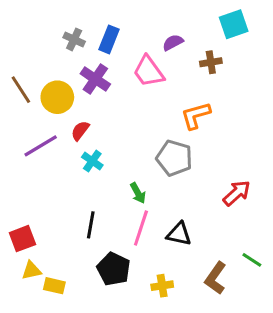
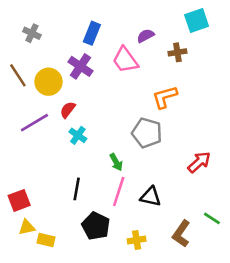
gray cross: (74, 39) -> (32, 33), moved

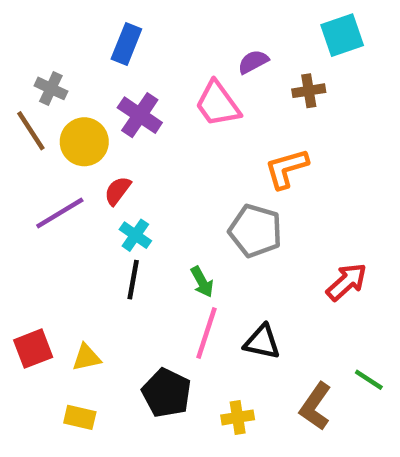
gray cross: (32, 33) -> (51, 88), moved
blue rectangle: (92, 33) -> (126, 44), moved
black line: (77, 189) -> (133, 280), moved
yellow triangle: (27, 227) -> (86, 357), moved

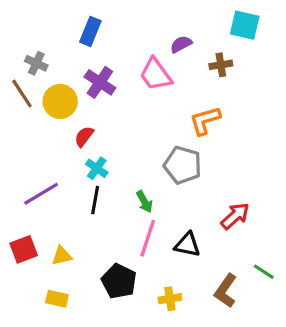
cyan square: (342, 35) -> (245, 25), turned 32
purple line: (60, 213) -> (41, 194), moved
red arrow: (347, 282) -> (235, 216), moved

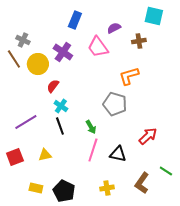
blue rectangle: (90, 31) -> (75, 20), moved
black line: (95, 200) -> (60, 126), turned -30
yellow triangle: (62, 256) -> (45, 155), moved
black pentagon: (119, 281) -> (64, 191), moved

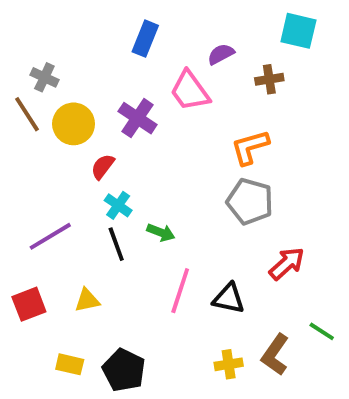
purple cross: (63, 52) -> (138, 118), moved
gray pentagon: (115, 104) -> (250, 201), moved
green arrow: (91, 127) -> (161, 232), moved, turned -40
yellow cross: (107, 188) -> (229, 364), moved

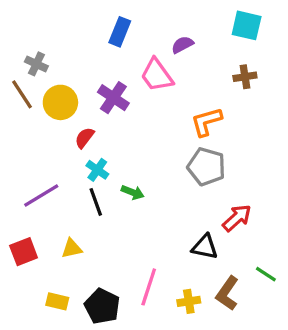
brown cross: (269, 79) -> (245, 77), moved
pink line: (180, 291) -> (149, 287), moved
black triangle: (229, 298) -> (205, 247), moved

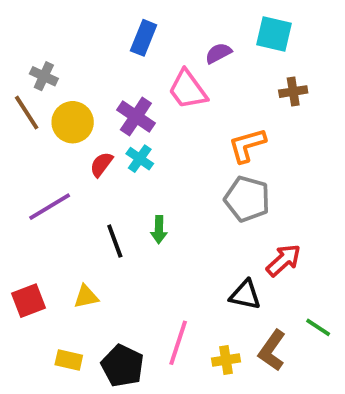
cyan square: (247, 25) -> (274, 34), moved
cyan cross: (97, 170) -> (140, 159), moved
green arrow: (133, 192) -> (159, 230), turned 70
purple line: (41, 195) -> (50, 207), moved

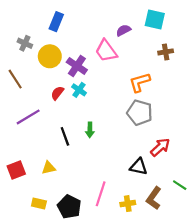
blue rectangle: (144, 38) -> (56, 22), moved
brown line: (27, 113) -> (15, 79), moved
yellow circle: (73, 122) -> (50, 56), moved

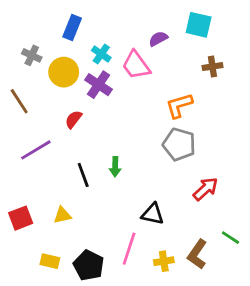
cyan cross: (79, 90) -> (101, 54), moved
black triangle: (139, 167) -> (153, 214), moved

